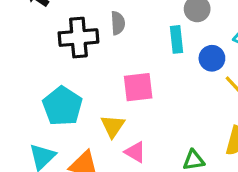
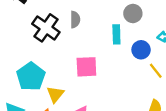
black cross: (78, 38) -> (46, 28), turned 36
yellow triangle: (113, 126) -> (55, 94), moved

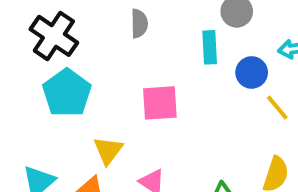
black cross: (46, 28) -> (54, 36), moved
cyan pentagon: (31, 77) -> (67, 93), moved

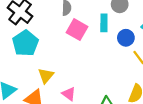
pink square: (160, 103) -> (77, 30), moved, turned 30

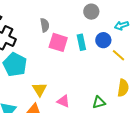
cyan rectangle: (104, 23) -> (81, 42), moved

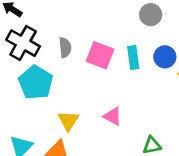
gray semicircle: (45, 25) -> (65, 47), moved
pink triangle: (63, 101) -> (113, 116), moved

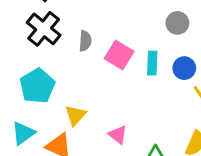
cyan pentagon: (36, 82) -> (37, 86), moved
pink triangle: (113, 116) -> (118, 135), moved

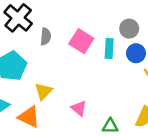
gray circle: (177, 23) -> (129, 29), moved
gray semicircle: (85, 41) -> (46, 37), moved

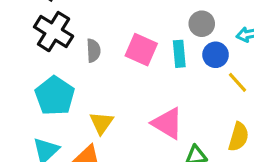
pink triangle: (79, 108) -> (167, 123), moved, size x1.5

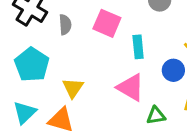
cyan rectangle: (179, 54) -> (138, 47), moved
blue circle: (216, 55) -> (173, 70), moved

